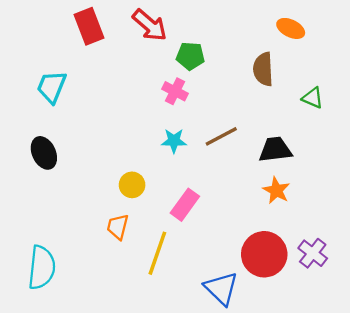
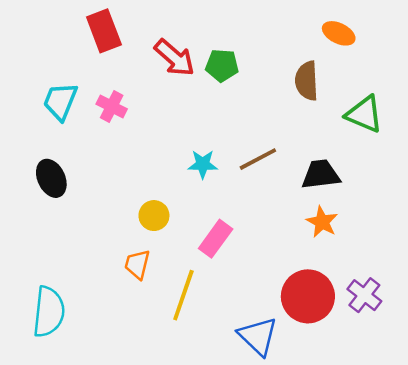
red arrow: (150, 25) -> (174, 58), moved
pink cross: (175, 91) -> (112, 106), moved
green triangle: (313, 98) -> (364, 114), size x1.5

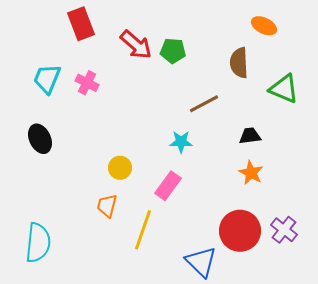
brown line: (258, 159) -> (204, 104), moved
cyan star: (203, 164) -> (181, 142), moved
black trapezoid: (321, 174) -> (250, 136), size x0.7

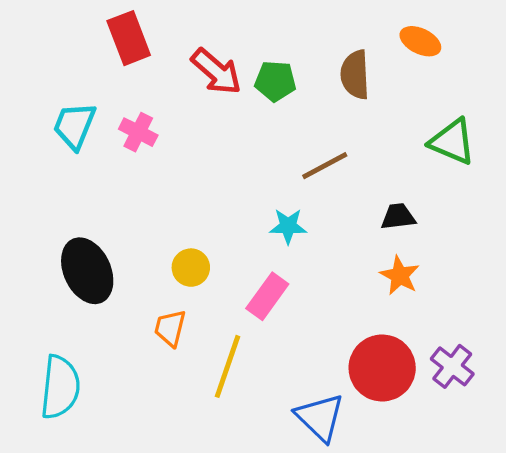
brown semicircle: (239, 63) -> (355, 75), moved
black ellipse: (40, 139) -> (87, 271), moved, size x1.4

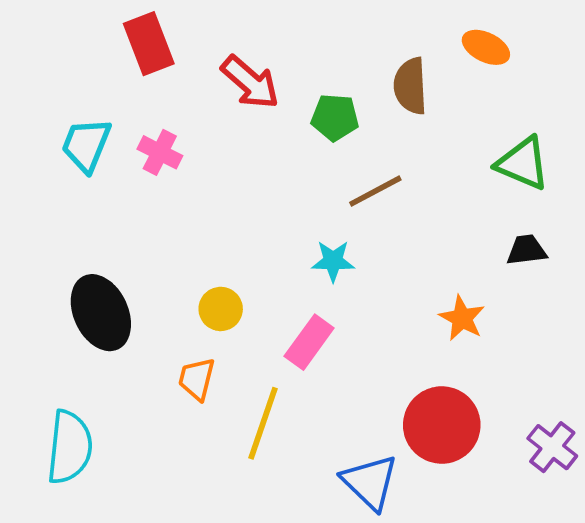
green pentagon: (275, 81) -> (335, 117), moved
black trapezoid: (398, 217) -> (526, 250), moved
purple cross: (452, 366) -> (552, 447), moved

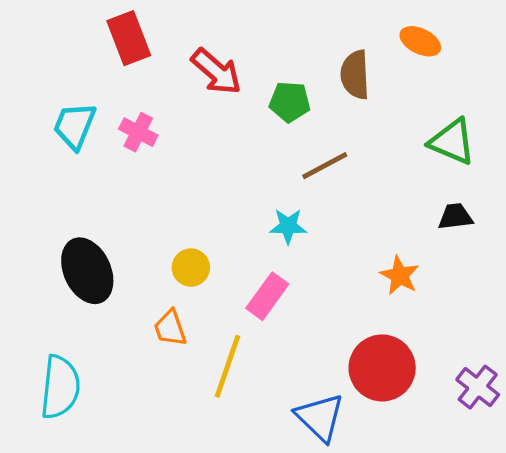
orange trapezoid: (197, 379) -> (170, 328), turned -33

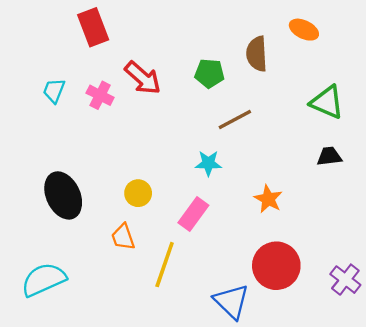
red arrow: (216, 72) -> (143, 78), moved
cyan trapezoid: (75, 126) -> (54, 91), size x0.7
orange star: (400, 276) -> (268, 199), moved
cyan semicircle: (60, 387) -> (44, 280), turned -120

